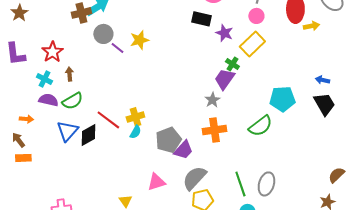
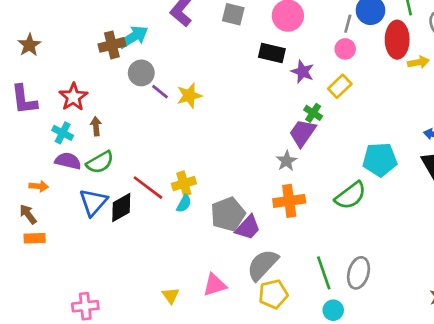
yellow star: (139, 40) -> (189, 96), moved
yellow rectangle: (252, 44) -> (340, 86), size x0.7
pink triangle: (156, 182) -> (215, 285), moved

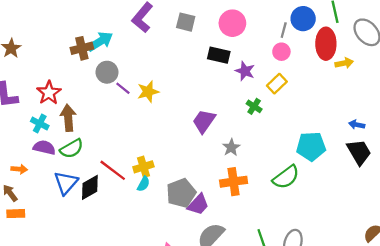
brown arrow: (96, 126) -> (68, 118), size x1.6
purple trapezoid: (303, 133) -> (204, 121), moved

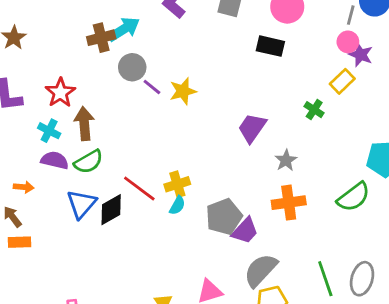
purple star: (245, 71) -> (361, 55), moved

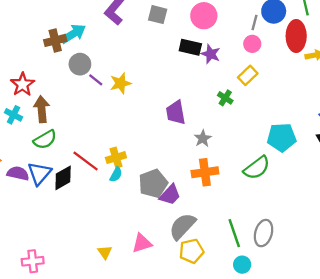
purple star: (361, 55) -> (211, 54), moved
purple trapezoid: (252, 128) -> (176, 113), turned -45
purple semicircle: (55, 160) -> (18, 173), moved

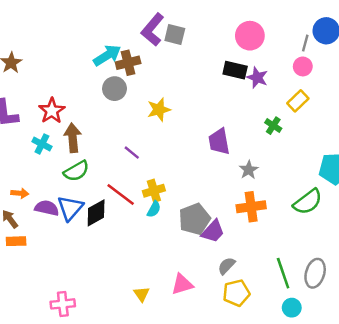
gray square: (158, 15) -> (175, 34), moved
brown cross: (55, 40) -> (128, 63), moved
purple line: (96, 80) -> (132, 153), moved
gray semicircle: (182, 226) -> (226, 266), size x0.6

